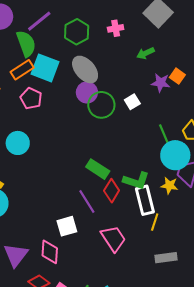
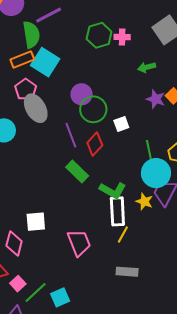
green hexagon: (77, 32) -> (99, 35), moved
gray ellipse: (85, 69) -> (36, 108), moved
white square: (132, 102) -> (121, 124), moved
red diamond: (112, 191) -> (95, 144), moved
purple line: (87, 201) -> (71, 135), moved

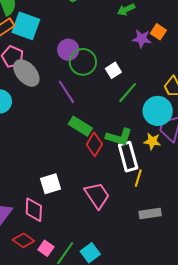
red diamond: (95, 144) -> (94, 144), moved
green line: (149, 152) -> (128, 93), moved, turned 65

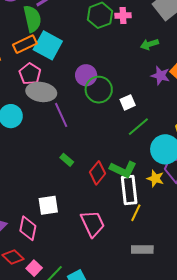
gray ellipse: (26, 73) -> (41, 92), turned -48
purple line: (66, 92) -> (61, 115), moved
green rectangle: (80, 126) -> (67, 160), moved, size x0.6

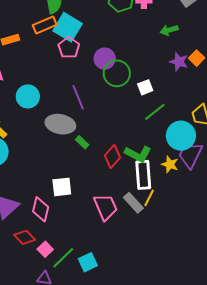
pink pentagon: (30, 74) -> (69, 48), moved
gray ellipse: (41, 92) -> (60, 124), moved
gray rectangle: (142, 250) -> (133, 203), moved, turned 45

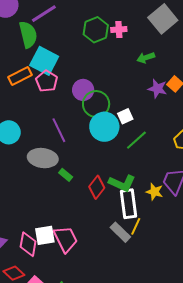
orange rectangle: (45, 25) -> (20, 76), moved
cyan circle: (181, 136) -> (104, 127), moved
white square: (62, 187) -> (45, 235), moved
pink trapezoid: (106, 207) -> (66, 239), moved

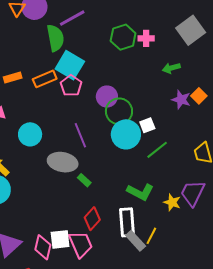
red diamond: (97, 187) -> (92, 219), moved
white rectangle: (128, 204) -> (127, 222), moved

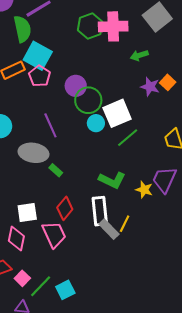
pink cross: (146, 38) -> (113, 26), size x1.8
white square: (147, 125) -> (117, 113), size x1.8
cyan circle: (126, 134) -> (96, 123), size x0.6
white square: (60, 239) -> (27, 212), moved

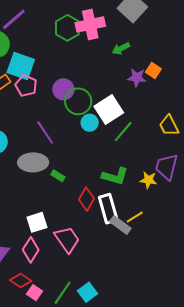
red diamond: (65, 208) -> (87, 199), moved
yellow line: (125, 224) -> (135, 217), turned 42
pink diamond: (16, 238) -> (31, 250), turned 30
pink square: (22, 278) -> (34, 293), moved

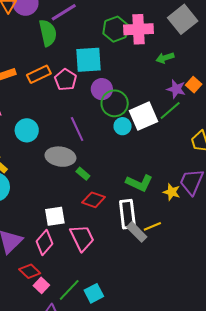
cyan square: (21, 66) -> (88, 60), moved, turned -32
green line: (123, 132) -> (170, 111), moved
red diamond: (87, 199) -> (94, 200), moved, turned 70

